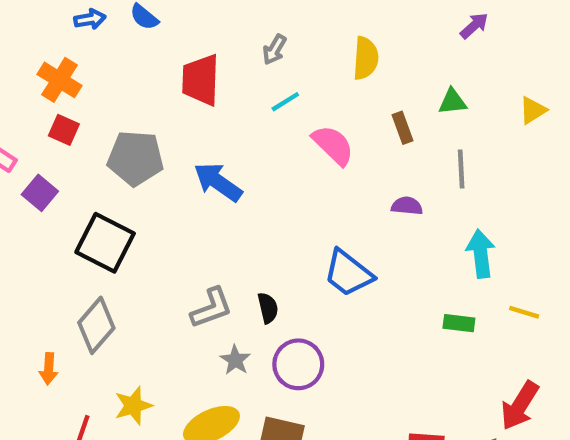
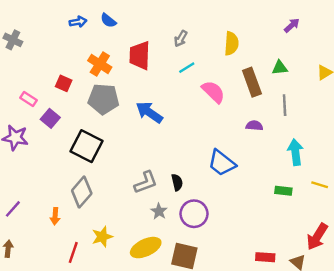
orange cross: (59, 80) -> (100, 64), moved
brown rectangle: (403, 128) -> (252, 82), size x1.6

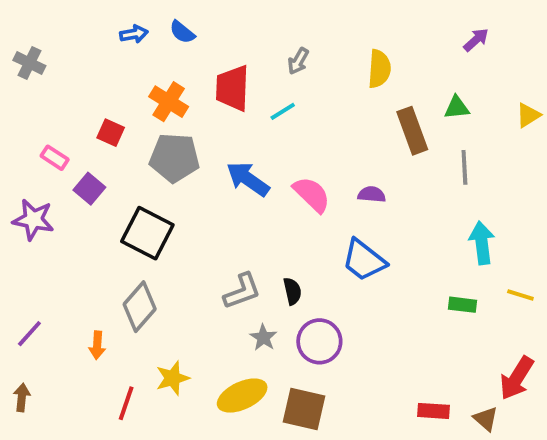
cyan line: (187, 68) -> (283, 111), moved
pink semicircle: (213, 92) -> (312, 194), moved
purple semicircle: (254, 126) -> (372, 194), moved

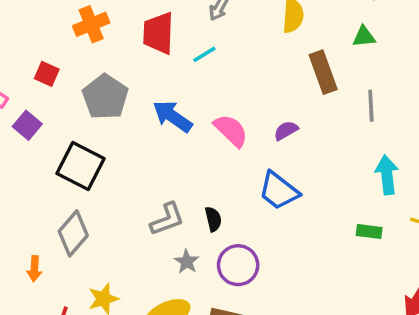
orange cross: (169, 102) -> (91, 24), moved, turned 36
green triangle: (457, 107) -> (364, 37), moved
gray pentagon: (174, 158) -> (105, 97), turned 30
purple semicircle: (372, 194) -> (286, 131), turned -35

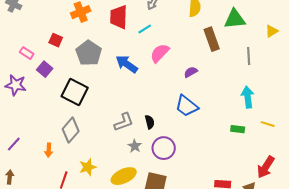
green triangle: (364, 37) -> (235, 19), size x1.6
gray line: (371, 106) -> (249, 56), moved
pink semicircle: (231, 131) -> (160, 53), moved, turned -90

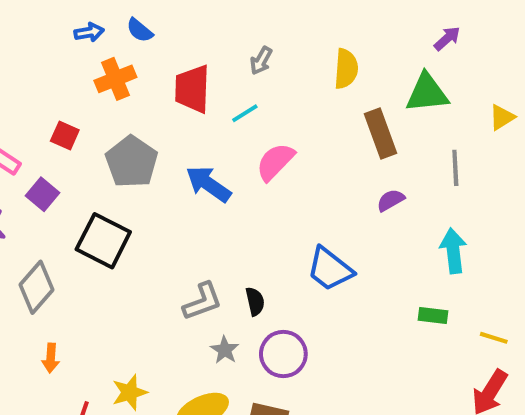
purple semicircle: (191, 72) -> (391, 200), moved
yellow line: (268, 124) -> (494, 338), moved
gray diamond: (71, 130) -> (37, 287), moved

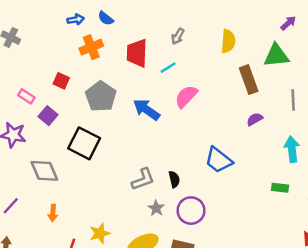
gray diamond: (37, 287) -> (44, 171), turned -64

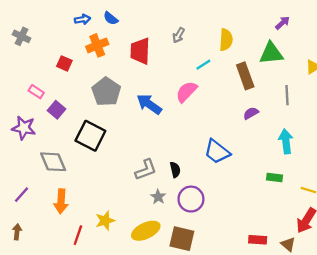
cyan line: (168, 68) -> (203, 65), moved
red square: (61, 81) -> (64, 63), moved
orange arrow: (53, 213) -> (61, 201), size x1.5

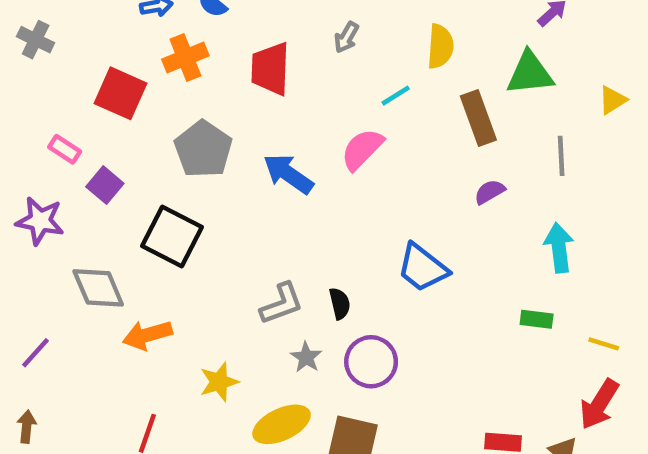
red square: (64, 63) -> (121, 93), size x1.6
orange arrow: (61, 201) -> (147, 335), moved, turned 70
yellow star: (105, 221) -> (219, 382), moved

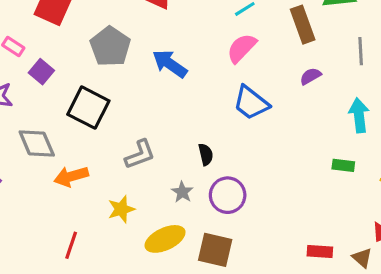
pink semicircle: (362, 149) -> (242, 48), moved
blue trapezoid: (422, 268) -> (251, 103), moved
gray L-shape: (282, 304) -> (140, 154), moved

